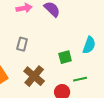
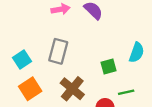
gray rectangle: (22, 44) -> (58, 51), size x1.5

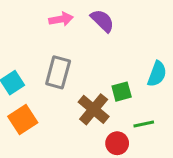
brown cross: (72, 89) -> (94, 109), moved

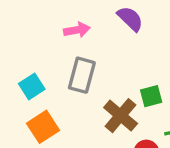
pink arrow: (61, 19) -> (77, 30), moved

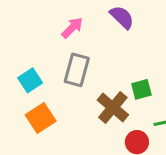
pink arrow: (77, 30) -> (72, 28), turned -35

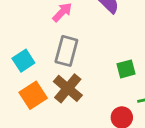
brown cross: (113, 107) -> (68, 88), moved

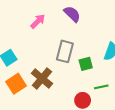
gray rectangle: (66, 51) -> (65, 51), moved

